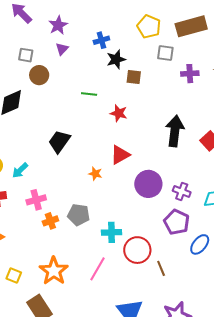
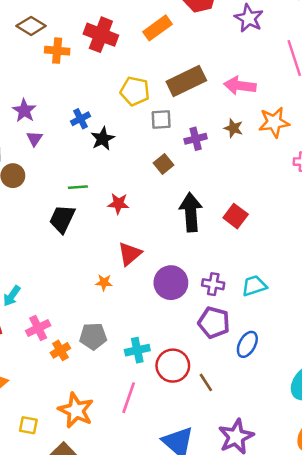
brown square: (134, 77) -> (163, 164), moved, turned -35
black trapezoid: (59, 141) -> (62, 219), moved

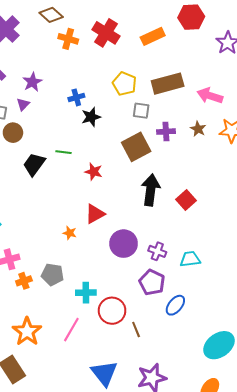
purple triangle: (34, 139) -> (23, 104), moved
brown square: (163, 164) -> (136, 147), size x1.8
black trapezoid: (62, 219) -> (34, 164), moved

